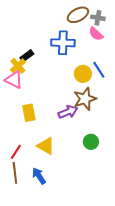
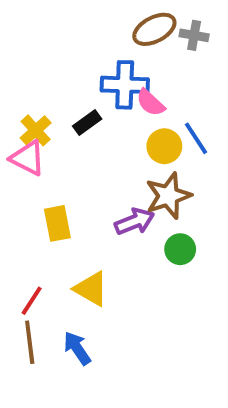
pink semicircle: (96, 34) -> (150, 103), moved
black rectangle: (27, 56) -> (87, 122), moved
green circle: (91, 142) -> (180, 249), moved

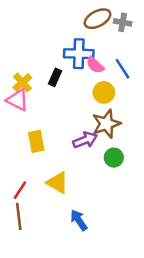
black rectangle: (87, 122) -> (55, 77), turned -30
blue line: (196, 138) -> (123, 69), moved
blue arrow: (77, 348) -> (79, 220), moved

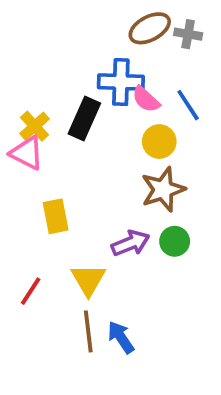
black rectangle: (55, 77) -> (84, 118), size x1.5
purple arrow: (85, 140) -> (130, 243), moved
yellow triangle: (57, 183) -> (88, 280), turned 30
brown line: (19, 216) -> (88, 331), moved

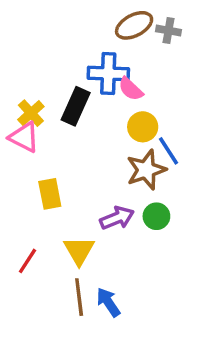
blue line: (188, 105) -> (168, 151), moved

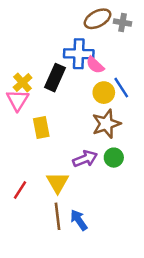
pink triangle: (24, 137) -> (18, 100), turned 35
blue line: (168, 151) -> (121, 88), moved
yellow rectangle: (50, 194) -> (41, 128), moved

